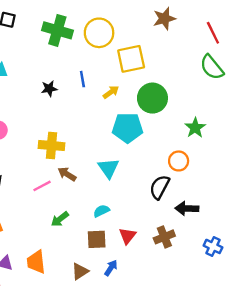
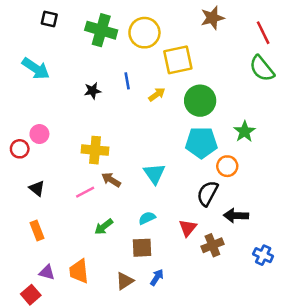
cyan pentagon: (128, 128) -> (201, 143), moved
red triangle: (128, 236) -> (188, 228), moved

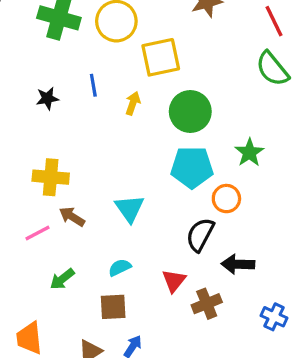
yellow arrow: (157, 94) -> (133, 103), turned -35

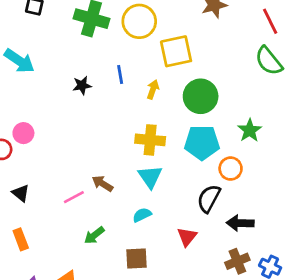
yellow cross: (51, 177) -> (150, 140), moved
cyan semicircle: (120, 268) -> (142, 215), moved
brown cross: (207, 304) -> (237, 261), moved

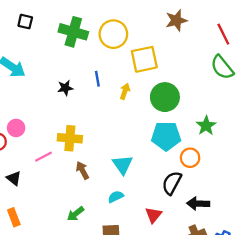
yellow cross: (150, 140) -> (70, 138), moved
brown arrow: (102, 184) -> (82, 170), turned 30
pink line: (74, 197) -> (44, 157), moved

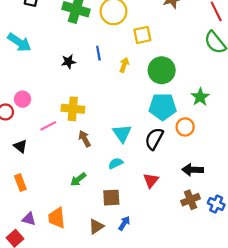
yellow square: (144, 59) -> (142, 35), size x0.7
black semicircle: (172, 183) -> (154, 139), moved

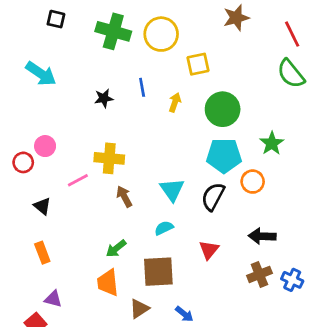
brown square: (111, 198) -> (158, 272), size x1.4
orange trapezoid: (57, 218) -> (108, 283), moved
blue arrow: (124, 223) -> (184, 314), moved, turned 96

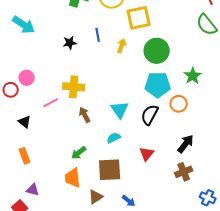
yellow square: (198, 64) -> (139, 18), size x1.4
black arrow: (262, 236) -> (186, 144), turned 126
blue cross: (292, 280) -> (208, 198), moved

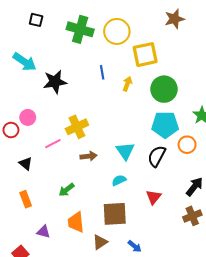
black star: (70, 43) -> (55, 82), moved, size x1.6
yellow cross: (74, 87) -> (77, 127), turned -30
brown arrow: (85, 115) -> (89, 156), turned 112
green arrow: (79, 153) -> (67, 190), moved
purple triangle: (33, 190) -> (43, 232), moved

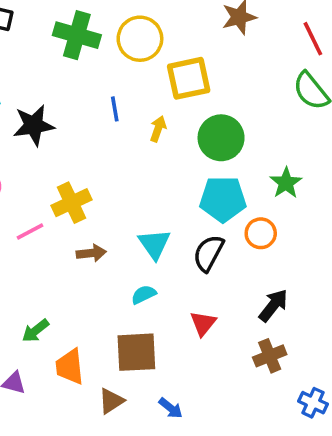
green arrow: (67, 190) -> (35, 331), moved

